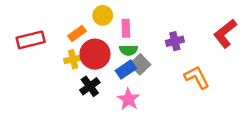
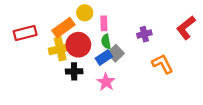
orange rectangle: (77, 33) -> (63, 28), size x1.5
green semicircle: (128, 50) -> (106, 42), turned 80
yellow cross: (73, 59) -> (60, 49), size x1.5
black cross: (90, 86) -> (74, 71), turned 35

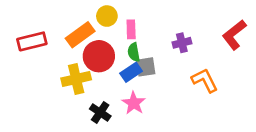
yellow cross: (60, 49) -> (76, 79), moved
gray square: (116, 53) -> (146, 67), turned 35
black cross: (74, 71) -> (100, 112), moved, turned 35

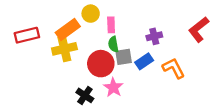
red circle: (99, 56) -> (101, 64), moved
blue rectangle: (131, 72) -> (144, 61), moved
yellow cross: (76, 79) -> (64, 49), moved

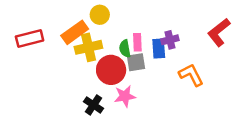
pink rectangle: (111, 25) -> (137, 42), moved
yellow cross: (64, 49) -> (88, 47), moved
blue rectangle: (144, 61) -> (159, 49), moved, turned -60
pink star: (113, 87) -> (125, 96), turned 30

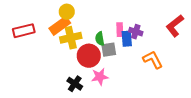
yellow circle: (100, 15) -> (67, 12), moved
purple cross: (170, 40) -> (136, 32), turned 32
pink rectangle: (137, 42) -> (120, 30), moved

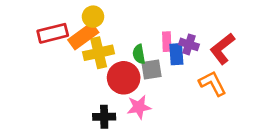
red L-shape: (175, 26) -> (222, 49), moved
red rectangle: (24, 31) -> (53, 33), moved
black cross: (75, 84) -> (104, 117), turned -35

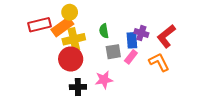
pink rectangle: (167, 42) -> (131, 57), moved, turned 40
green semicircle: (139, 54) -> (104, 31), moved
red circle: (124, 78) -> (71, 59), moved

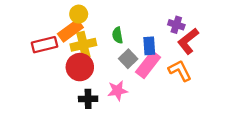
red rectangle: (39, 25) -> (45, 45), moved
purple cross: (141, 33) -> (176, 25), moved
gray square: (113, 52) -> (128, 59), turned -35
pink rectangle: (131, 57) -> (148, 65), size x1.6

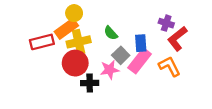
green semicircle: (118, 35) -> (111, 33), turned -32
pink star: (118, 91) -> (110, 70), moved
black cross: (88, 99) -> (90, 83), moved

